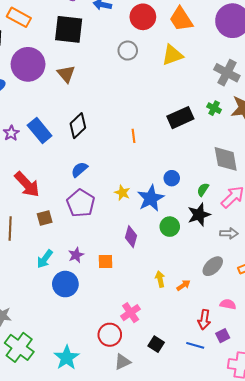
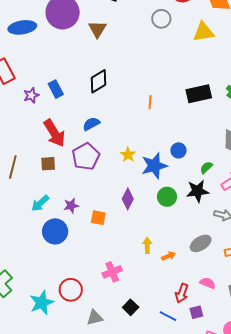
blue rectangle: (40, 131) -> (56, 89), moved, size x0.7
purple star: (11, 133) -> (31, 95), moved
red arrow: (27, 184) -> (54, 133), moved
red circle: (110, 335) -> (71, 290), moved

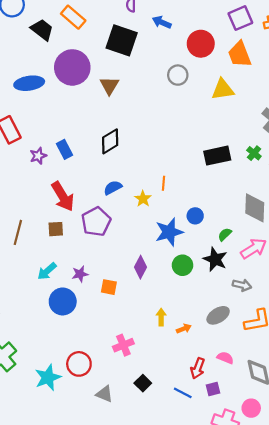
orange line: (150, 102) -> (164, 183), moved
blue semicircle: (91, 124) -> (113, 188), moved
yellow star: (128, 155) -> (143, 199), moved
black star: (198, 191) -> (215, 259), turned 30
gray triangle: (95, 318) -> (104, 394), turned 36

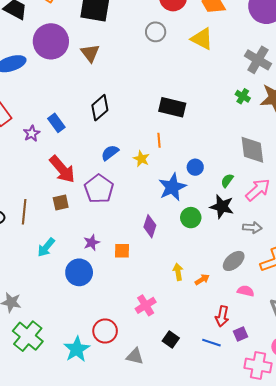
yellow triangle: (223, 89) -> (202, 39), turned 45
black rectangle: (217, 156) -> (172, 107), moved, turned 35
cyan arrow: (47, 271) -> (46, 247), moved
pink semicircle: (225, 358) -> (246, 291), moved

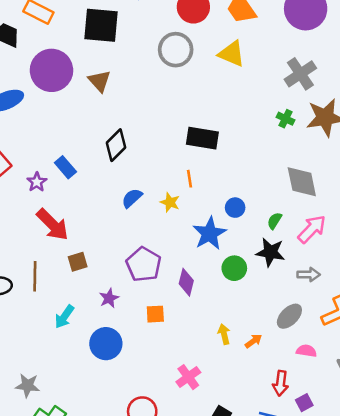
gray circle: (156, 32) -> (176, 50), size x1.4
gray cross: (258, 60) -> (300, 74), turned 30
red arrow: (62, 169) -> (52, 225), moved
purple pentagon: (99, 189) -> (144, 264), moved
purple star: (92, 243) -> (109, 298), moved

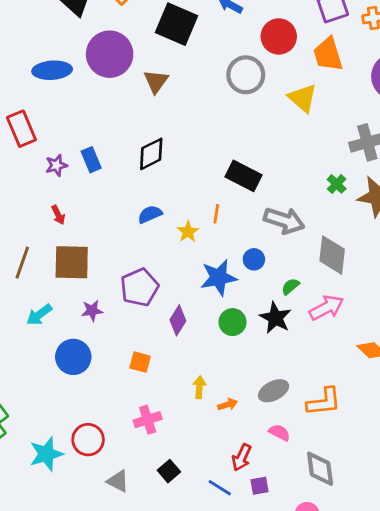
red arrow: (52, 225) -> (58, 215), size x0.5
brown square: (78, 262) -> (72, 262), size x1.8
gray arrow: (309, 275) -> (284, 221), moved, size x1.6
orange square: (155, 314) -> (140, 362), moved

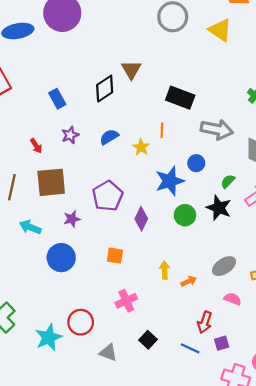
brown triangle: (156, 81) -> (131, 70), moved
purple star: (56, 165) -> (70, 135), moved
cyan arrow: (39, 315) -> (30, 227), turned 65

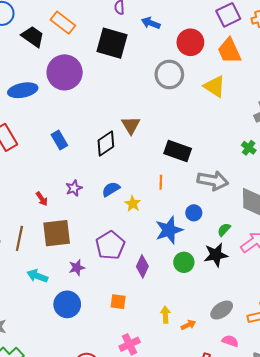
blue rectangle: (57, 99) -> (59, 140), moved
yellow star: (141, 147) -> (133, 204), moved
black star: (219, 208) -> (216, 255), turned -30

